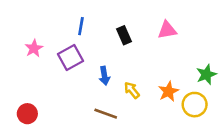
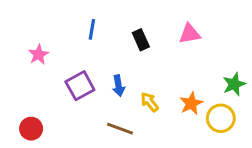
purple square: (70, 57) -> (80, 86), moved

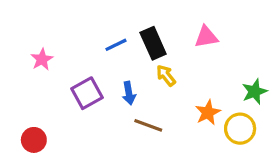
blue line: (92, 29) -> (116, 45), moved, turned 54
black rectangle: (141, 40) -> (153, 43), size x1.4
yellow arrow: (150, 102) -> (166, 75), moved
brown line: (120, 129) -> (148, 125), moved

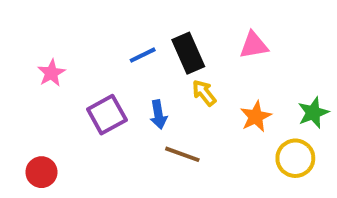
orange star: (208, 113) -> (256, 117), moved

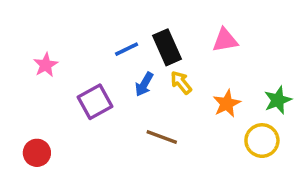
blue arrow: (159, 115) -> (144, 84), moved, turned 40

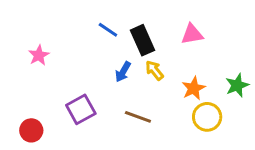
blue line: (127, 49) -> (108, 30), moved, turned 60
purple square: (95, 102) -> (81, 109), moved
yellow circle: (262, 141) -> (207, 117), moved

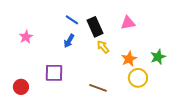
blue arrow: (123, 72) -> (69, 41), moved
purple square: (81, 109) -> (54, 73), turned 30
brown line: (138, 117) -> (98, 88), moved

